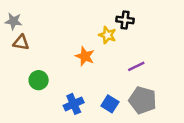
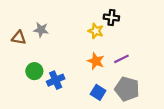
gray star: (13, 21) -> (41, 30), moved
orange star: (85, 56) -> (96, 61), moved
blue cross: (74, 104) -> (56, 80), moved

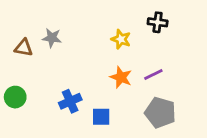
black cross: (111, 18) -> (158, 22), moved
green circle: (34, 71) -> (15, 97), moved
blue square: (98, 92) -> (101, 117), moved, turned -32

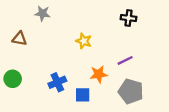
gray star: (52, 38) -> (42, 13), moved
yellow star: (121, 39) -> (84, 41), moved
orange star: (121, 77) -> (99, 74), moved, turned -30

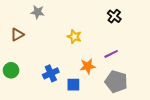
black cross: (128, 18) -> (114, 16), turned 32
brown triangle: (20, 39) -> (17, 35), turned -40

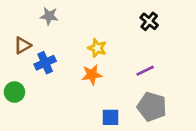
orange star: (88, 66) -> (92, 75), moved
blue cross: (51, 73) -> (45, 63), moved
blue square: (73, 85) -> (110, 117), moved

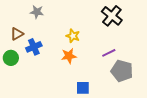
black cross: (149, 21) -> (112, 16), size x1.5
green circle: (14, 92) -> (11, 58), moved
gray pentagon: (152, 107) -> (122, 71), moved

